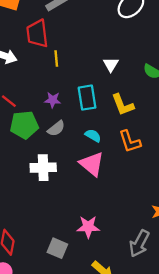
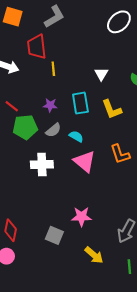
cyan semicircle: (93, 136) -> (76, 136), moved
orange L-shape: (130, 141) -> (120, 154), moved

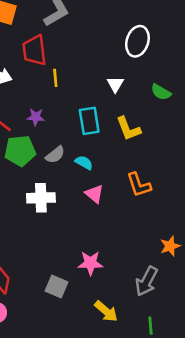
white ellipse: (119, 22) -> (137, 41), moved, turned -30
purple star: (50, 105) -> (36, 117), moved
pink triangle: (85, 161) -> (94, 194), size x0.7

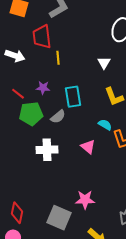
cyan rectangle: (89, 121) -> (73, 97), moved
cyan semicircle: (84, 163) -> (105, 125), moved
gray square: (57, 287) -> (59, 218), size x1.4

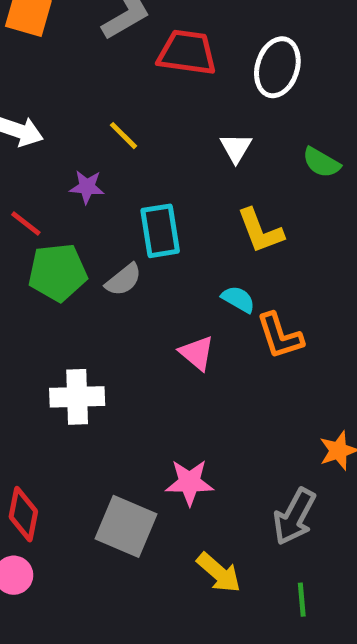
red trapezoid: (42, 37) -> (187, 53), moved, turned 105
yellow line: (58, 58) -> (124, 136), turned -40
purple star: (43, 88) -> (87, 187), moved
white cross: (47, 150) -> (77, 397), moved

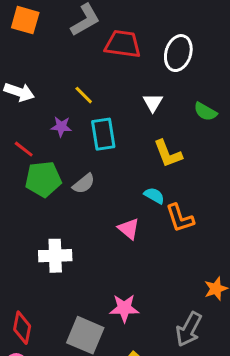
cyan rectangle: (160, 231) -> (103, 134), moved

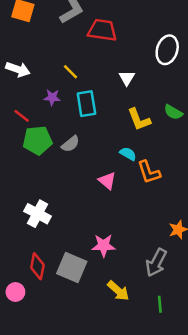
white ellipse: (178, 53) -> (167, 50), moved
green semicircle: (205, 112) -> (173, 112), moved
white cross: (55, 256) -> (37, 214), moved, turned 30
red diamond: (22, 328) -> (37, 266), moved

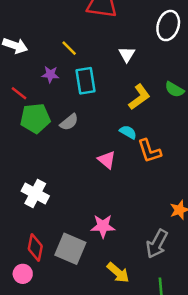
yellow L-shape: (139, 119) -> (139, 97), turned -105
pink circle: (15, 292) -> (23, 274), moved

